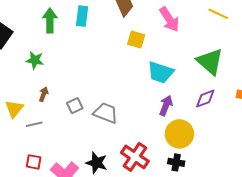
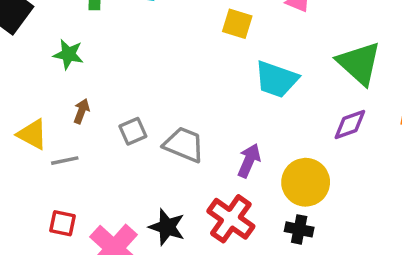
purple arrow: (166, 106) -> (249, 161), moved
yellow triangle: (14, 109) -> (32, 134), turned -42

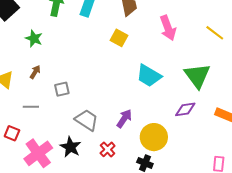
yellow square: (237, 24) -> (119, 38), moved
gray trapezoid: (184, 145) -> (87, 120), moved
gray line: (65, 161) -> (31, 107), moved
red cross: (231, 219) -> (108, 149), size x0.6

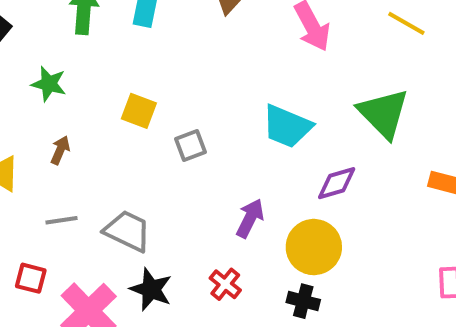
yellow square: (119, 38) -> (139, 111), moved
gray square: (62, 89) -> (191, 145), moved
purple diamond: (185, 109) -> (337, 183), moved
gray trapezoid: (87, 120) -> (128, 231), moved

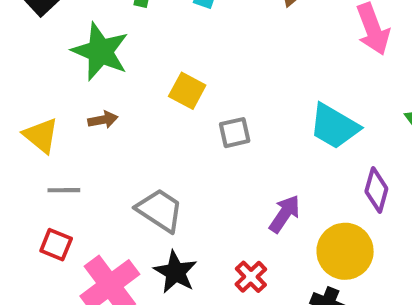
green star: (49, 84) -> (100, 52), size x1.6
brown arrow: (60, 150) -> (103, 120), turned 48
purple diamond: (337, 183) -> (376, 190), turned -66
gray line: (61, 220) -> (64, 190), moved

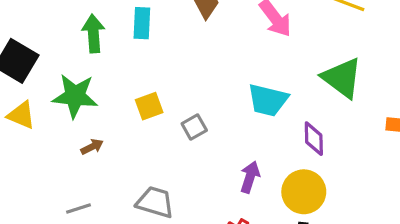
yellow square: (187, 91) -> (149, 106), turned -32
yellow triangle: (41, 135) -> (21, 115), moved

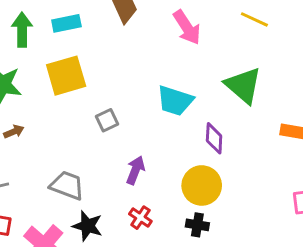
cyan rectangle: (142, 23) -> (66, 23), turned 72
yellow square: (149, 106) -> (66, 76), moved, size x1.6
purple arrow: (250, 177) -> (135, 170), moved

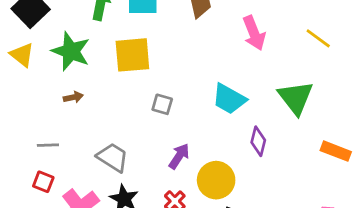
gray square: (107, 120) -> (162, 104), turned 30
yellow circle: (202, 185) -> (216, 180), moved

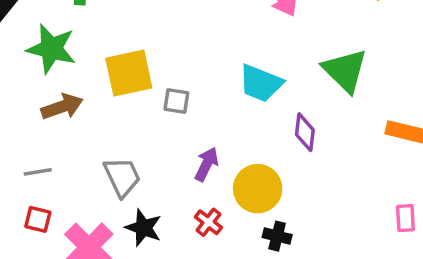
yellow square: (132, 55) -> (129, 73), moved
brown arrow: (73, 97) -> (62, 107), size x1.6
gray trapezoid: (113, 157) -> (122, 177), turned 40

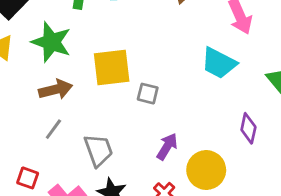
cyan trapezoid: (261, 83) -> (219, 63), moved
gray line: (38, 172) -> (53, 129), moved, turned -50

